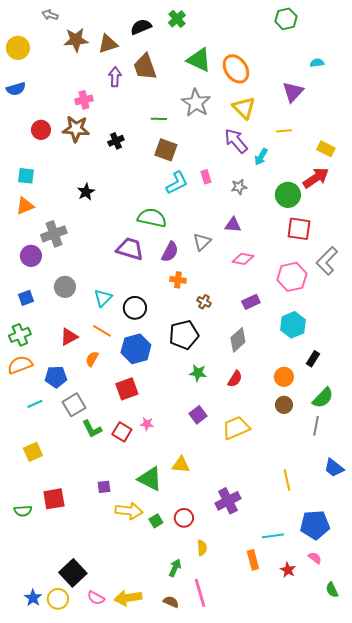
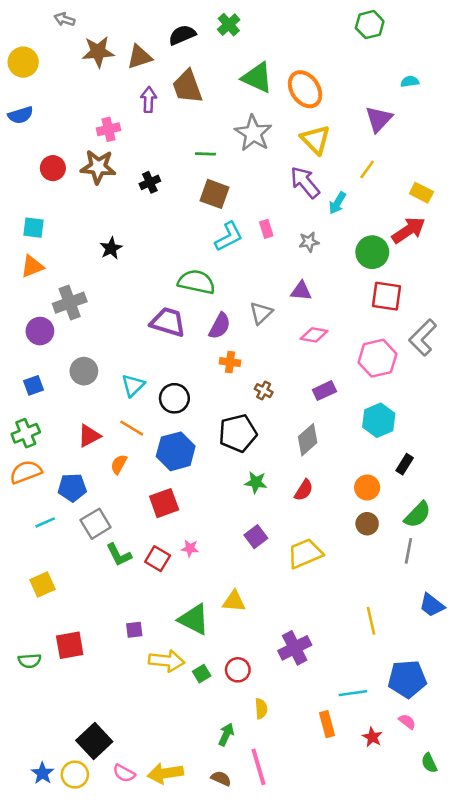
yellow line: (284, 131) -> (367, 169), turned -49

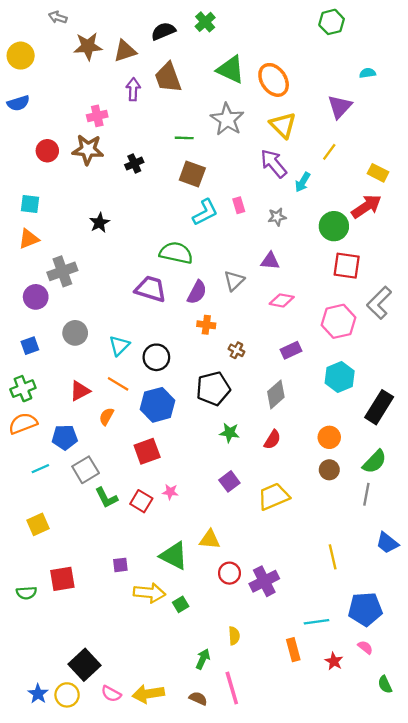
black rectangle: (405, 464) -> (379, 407), moved, size x1.8
red circle: (238, 670) -> (229, 573), moved

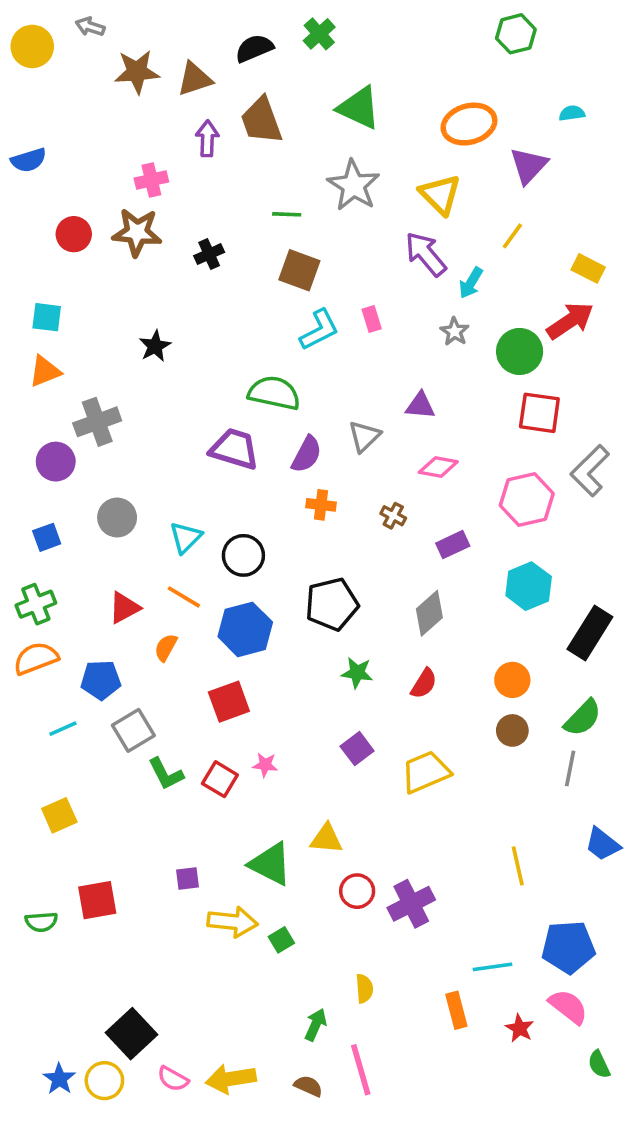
yellow circle: (21, 56) -> (32, 46), moved
orange ellipse: (274, 80) -> (469, 124), moved, turned -72
gray star: (277, 217) -> (455, 332), moved, turned -30
brown cross: (236, 350) -> (393, 516), moved
pink semicircle: (365, 647) -> (568, 1007), size x1.6

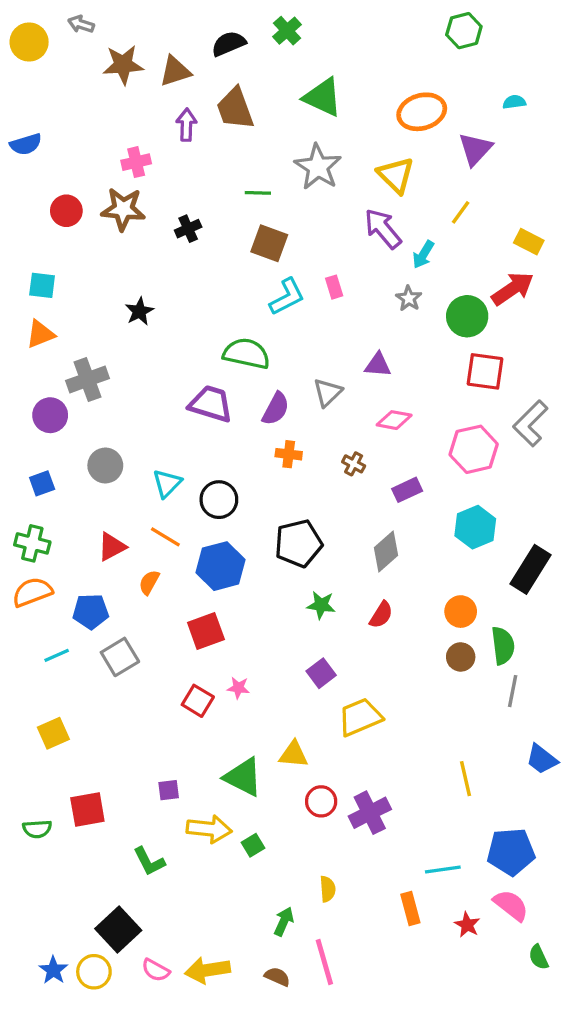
green cross: (36, 604) -> (32, 543), turned 36
green semicircle: (583, 718) -> (503, 646), moved, turned -51
yellow trapezoid: (426, 772) -> (360, 717), moved
green L-shape: (166, 774) -> (149, 861), moved

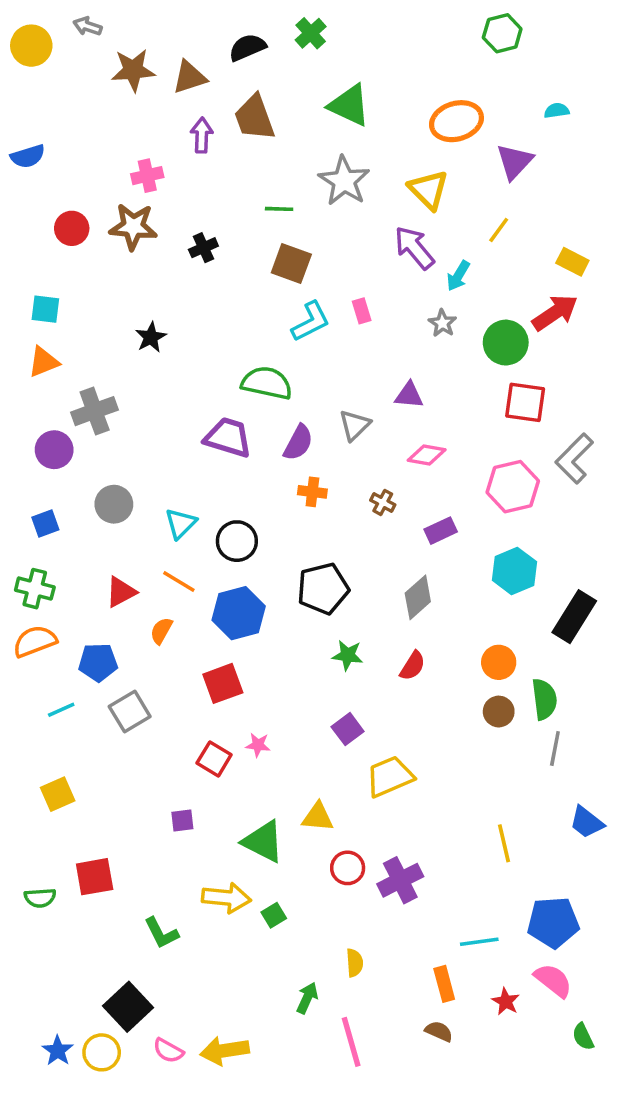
purple square: (169, 790) -> (182, 820), moved
brown semicircle: (277, 977) -> (439, 1031), moved

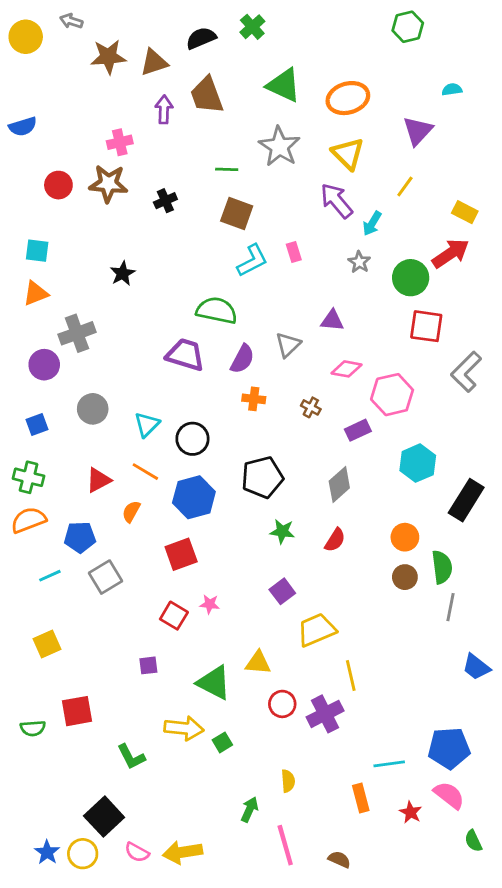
orange ellipse: (457, 121) -> (348, 98), moved
pink hexagon: (513, 487) -> (392, 395), moved
yellow line: (504, 843) -> (351, 675), moved
brown semicircle: (439, 1031) -> (339, 859), moved

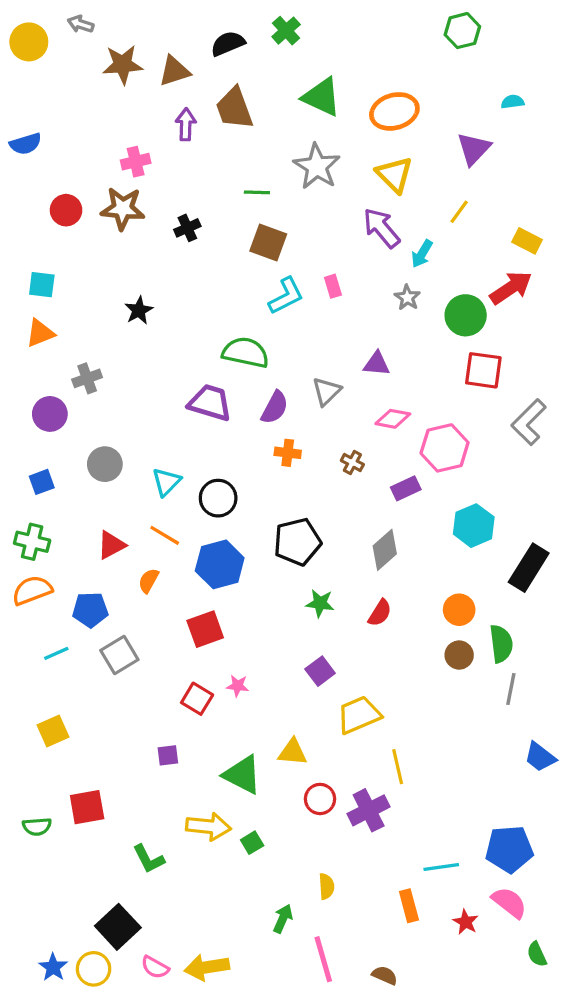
gray cross: (77, 333) -> (87, 378), size x0.7

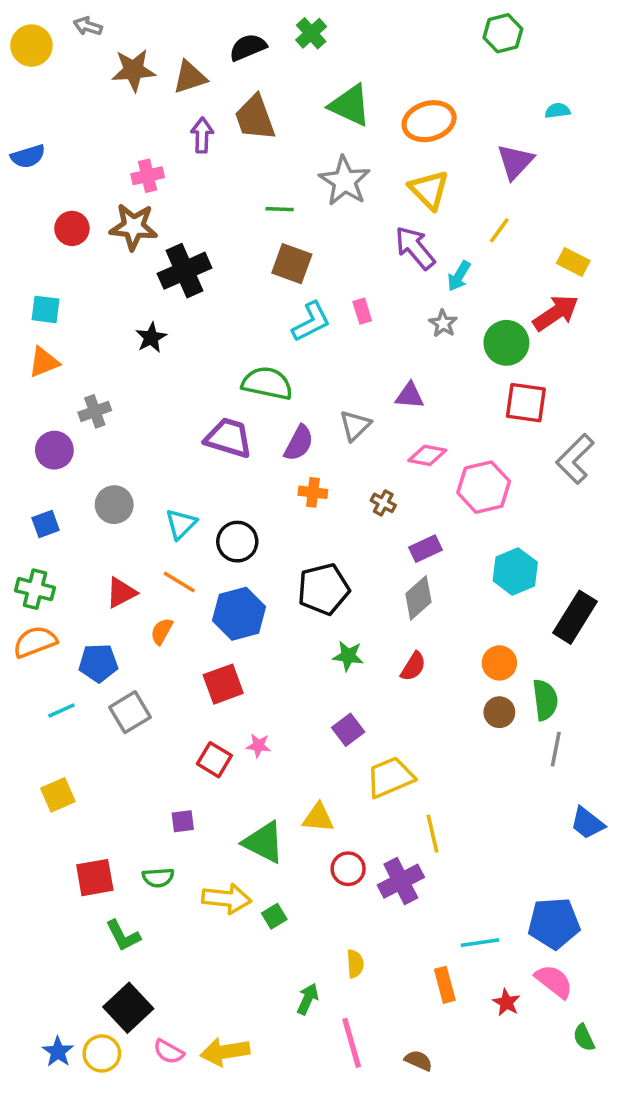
black cross: (187, 228) -> (185, 271), moved, size x1.8
purple rectangle: (406, 488) -> (426, 549), moved
green semicircle: (37, 826) -> (158, 878), moved
green L-shape: (149, 859) -> (123, 936), moved

